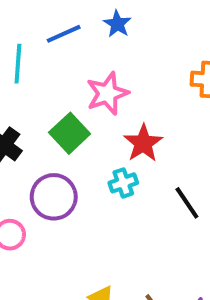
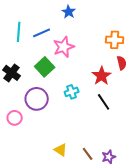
blue line: (64, 34) -> (42, 33), moved
red star: (143, 143) -> (102, 76), moved

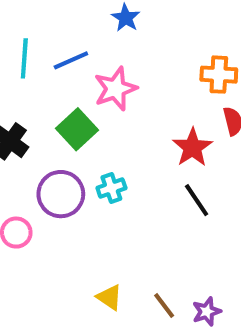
cyan cross: (72, 92) -> (111, 188), moved

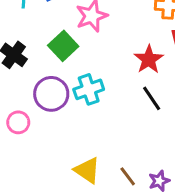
cyan cross: (111, 188) -> (89, 89), size x1.4
yellow triangle: (109, 297) -> (87, 170), size x1.4

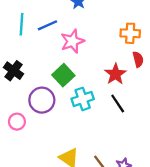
green square: (63, 46) -> (63, 75), moved
cyan cross: (89, 89) -> (83, 99), moved

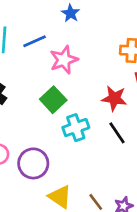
red star: (115, 74) -> (114, 98), turned -30
purple circle: (42, 100) -> (33, 163), moved

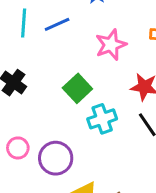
pink star: (64, 60) -> (111, 45), moved

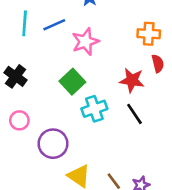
pink star: (111, 45) -> (85, 42), moved
pink circle: (18, 148) -> (19, 120), moved

